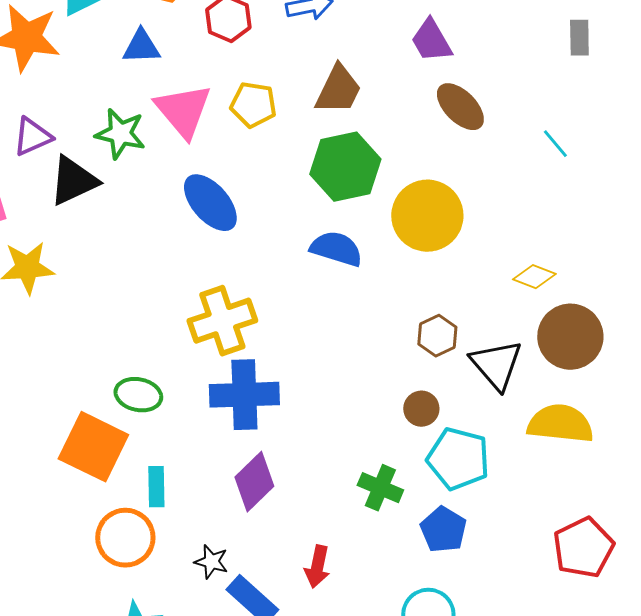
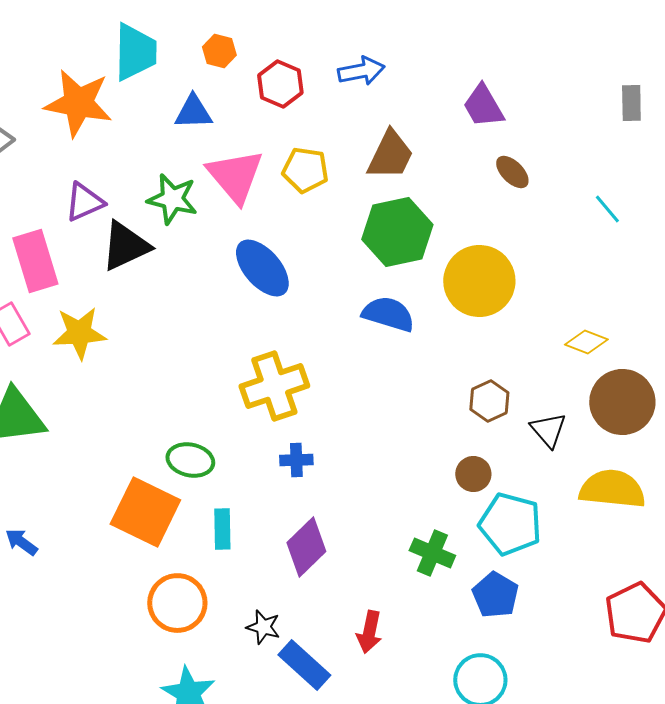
brown ellipse: (460, 107) -> (512, 172), size x0.7
black triangle: (496, 365) -> (548, 430), size x0.7
blue cross: (244, 395) -> (296, 460), size x0.5
cyan rectangle: (156, 487) -> (222, 529), moved

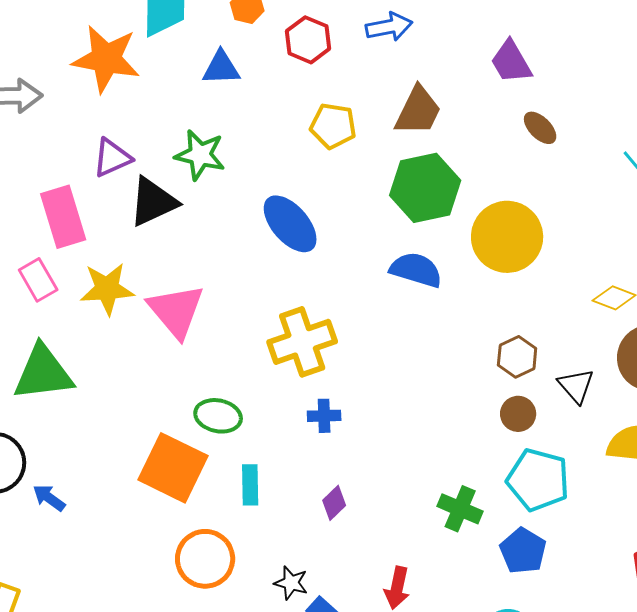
pink triangle: (235, 176) -> (176, 311), moved
brown circle: (473, 474) -> (518, 414), moved
purple diamond: (306, 547) -> (334, 503), size x0.6

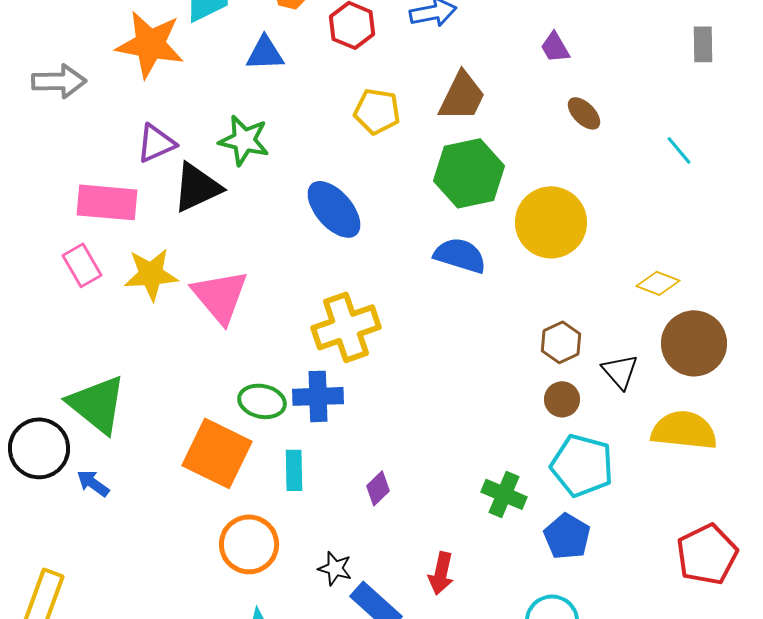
purple trapezoid: (511, 62) -> (555, 47), size x0.7
pink rectangle: (63, 217) -> (107, 202), turned -68
green triangle: (43, 373) -> (97, 404), moved, turned 46
blue cross: (324, 416) -> (318, 396), moved, size x1.5

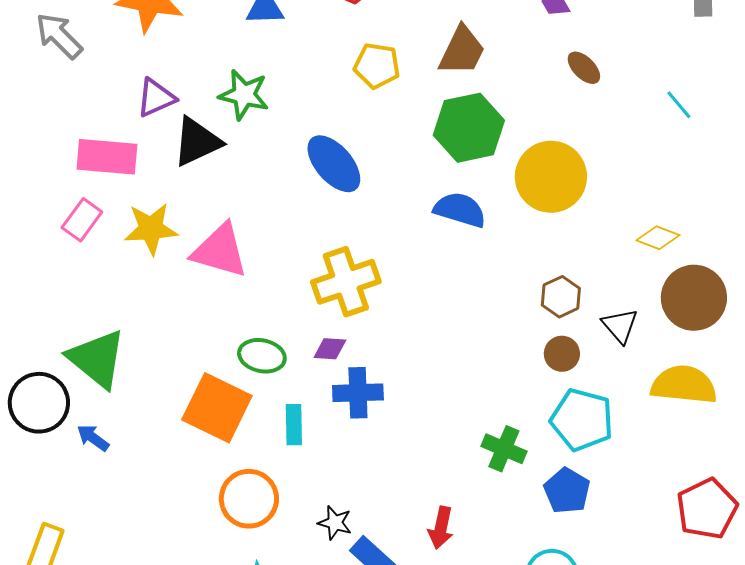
gray arrow: (59, 81) -> (59, 36), turned -134
pink rectangle: (82, 265) -> (82, 220), turned 66
pink triangle: (220, 296) -> (220, 251), turned -34
blue cross: (318, 396) -> (358, 393), moved
purple diamond: (378, 488) -> (330, 349), moved, turned 48

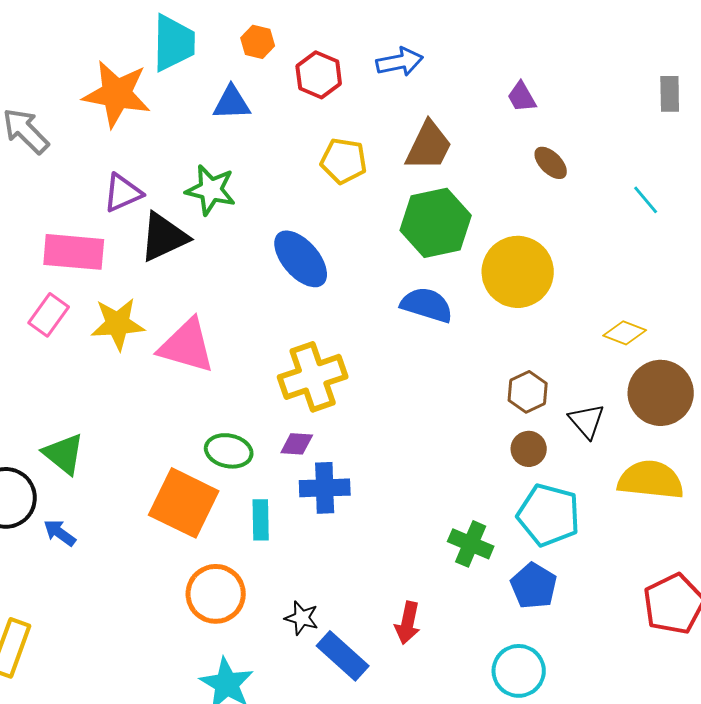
green triangle: (97, 359) -> (64, 454), size x0.7

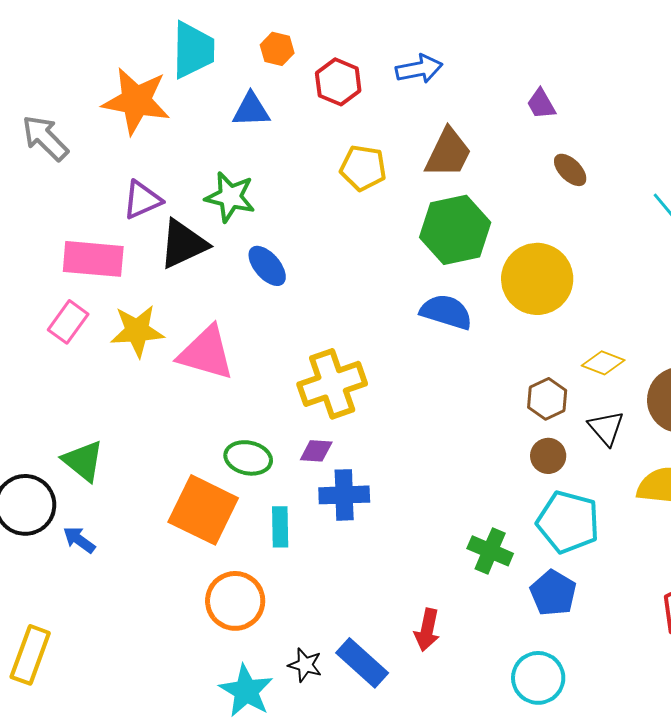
blue ellipse: (301, 259) -> (267, 266), moved, size x0.7
yellow diamond: (625, 333) -> (603, 363), moved
black star: (302, 618) -> (305, 665), moved

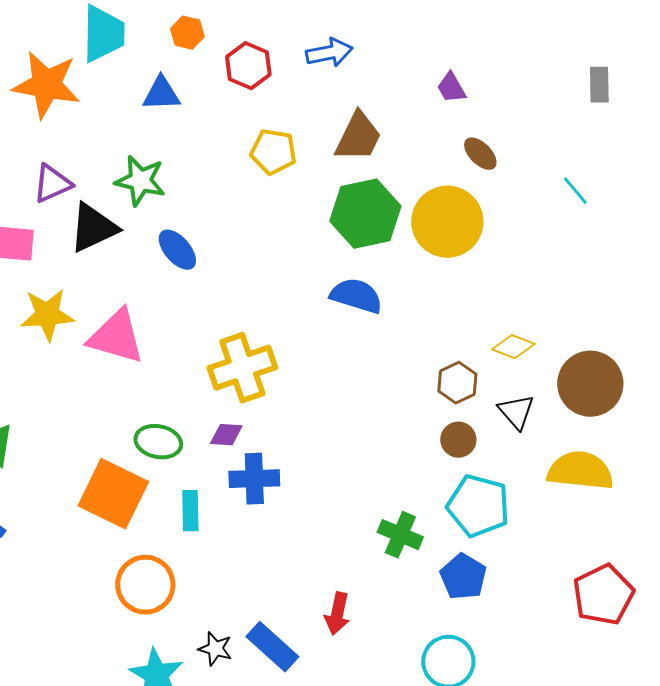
yellow circle: (537, 279) -> (447, 222), moved

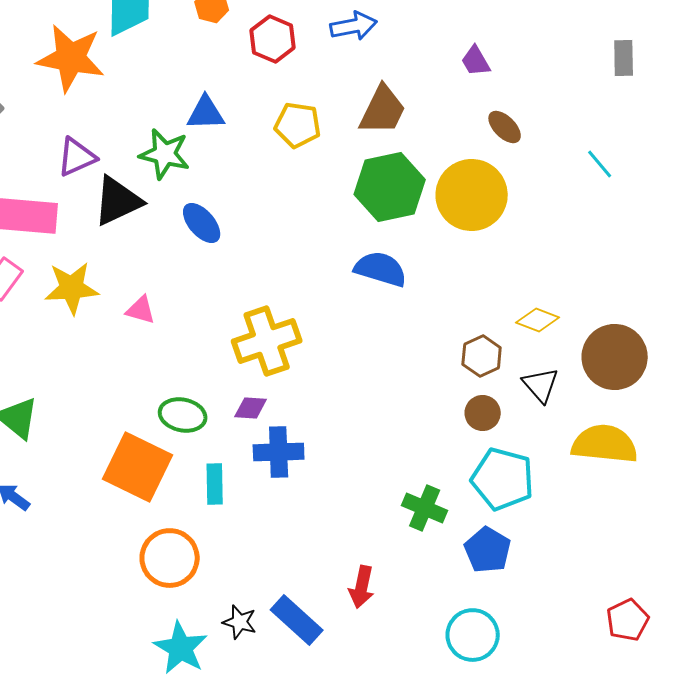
blue triangle: (161, 94) -> (206, 113), moved
pink triangle: (116, 337) -> (141, 310), size x0.5
red pentagon: (603, 595) -> (628, 620), moved, size x0.7

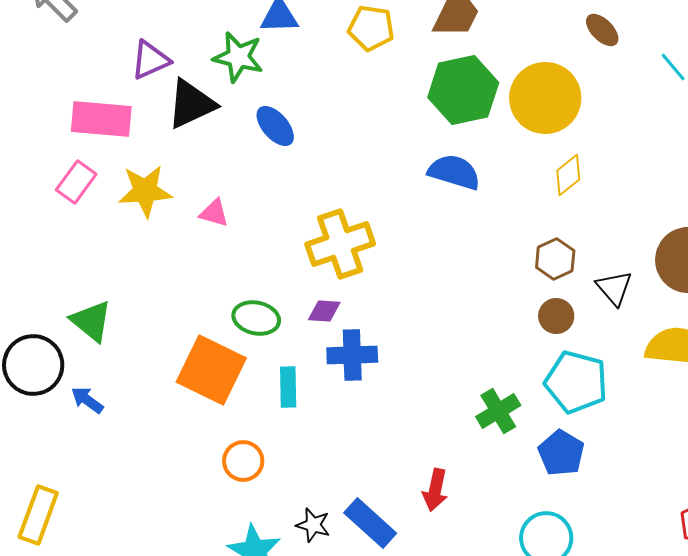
brown ellipse: (505, 127) -> (602, 30), moved
yellow diamond: (538, 320) -> (568, 175), moved, turned -60
green cross: (425, 508) -> (498, 411), turned 36
orange circle: (170, 558) -> (243, 461), size x0.7

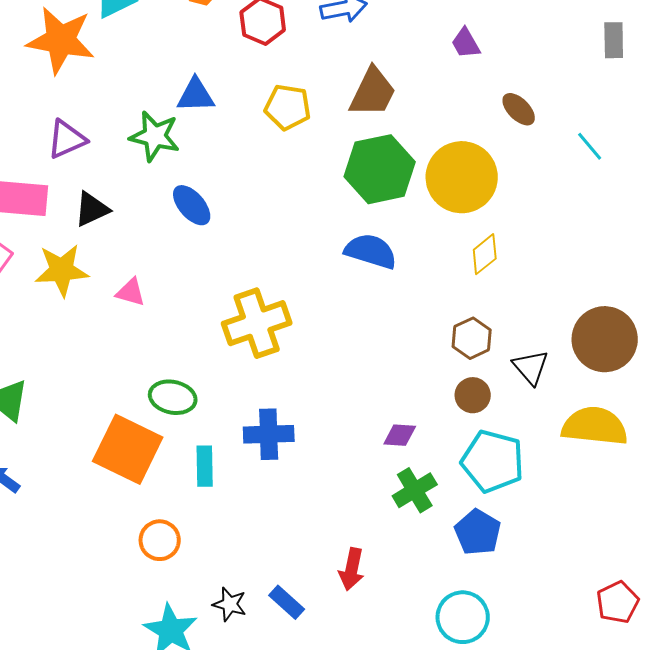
black triangle: (191, 104) -> (92, 209), moved, size x0.7
purple diamond: (324, 311) -> (400, 435), moved
blue rectangle: (370, 523) -> (287, 602), size x0.7

